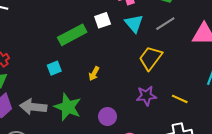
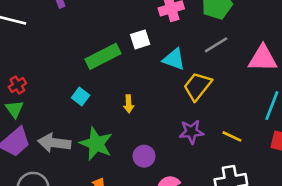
cyan triangle: (134, 23) -> (174, 59), moved, turned -30
cyan square: (54, 68) -> (81, 96), turned -32
yellow arrow: (94, 74) -> (129, 104), turned -32

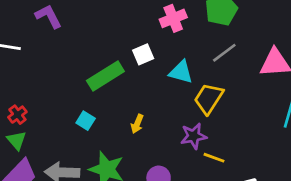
yellow arrow: (129, 104) -> (137, 124), turned 30
purple star: (191, 132) -> (194, 136), moved
yellow line: (232, 136) -> (214, 158), moved

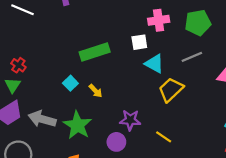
white square: (143, 54) -> (139, 42), moved
red cross: (17, 115) -> (18, 65), turned -32
yellow arrow: (137, 124) -> (96, 91), moved, turned -80
purple star: (194, 136) -> (130, 120), moved

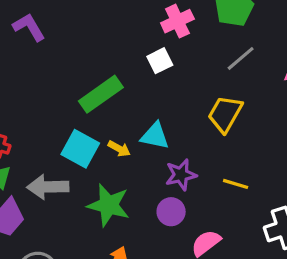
cyan triangle: (154, 64) -> (155, 136), moved
cyan square: (70, 83) -> (80, 149), size x1.6
gray arrow: (42, 119) -> (48, 187), moved

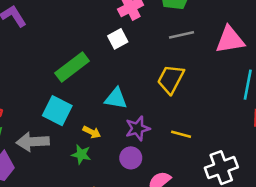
gray line: (241, 58) -> (182, 35), turned 30
yellow arrow: (119, 149) -> (92, 132), moved
green star: (109, 205) -> (81, 154), size x0.6

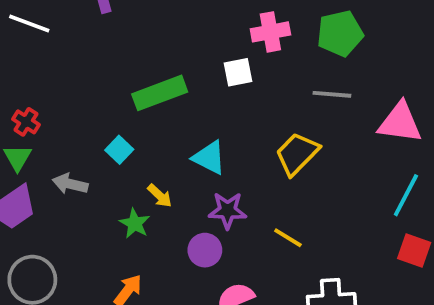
cyan square: (57, 111) -> (119, 150), size x0.6
gray arrow: (33, 142) -> (70, 184), size x0.7

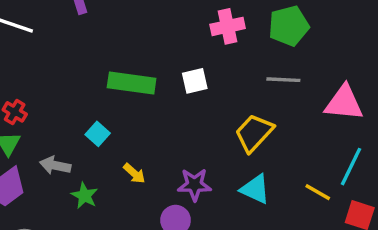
white square: (238, 72) -> (195, 81), moved
green rectangle: (160, 93) -> (132, 83), turned 30
cyan triangle: (209, 158) -> (255, 189), moved
green star: (135, 223) -> (84, 196), moved
yellow line: (288, 238) -> (318, 192), moved

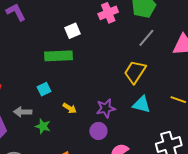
gray line: (283, 80) -> (146, 38), turned -42
white square: (195, 81) -> (73, 31), moved
cyan square: (98, 134) -> (44, 89), turned 32

